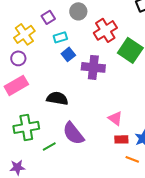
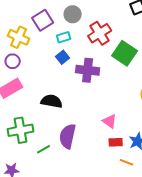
purple square: (48, 17) -> (43, 20), size x1.5
yellow cross: (24, 34) -> (19, 37), turned -30
cyan rectangle: (60, 37) -> (64, 37), moved
purple semicircle: (73, 133) -> (68, 136), turned 50

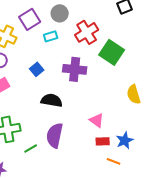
blue square: (63, 57) -> (37, 69), moved
black semicircle: (52, 101) -> (52, 100), moved

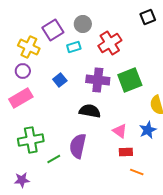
green square: (112, 52) -> (130, 80), moved, turned 35
black semicircle: (52, 100) -> (90, 111), moved
blue star: (125, 140) -> (148, 130), moved

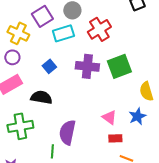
cyan rectangle: (74, 47) -> (63, 33), size x1.5
black semicircle: (90, 111) -> (41, 97), moved
green line: (54, 159) -> (52, 151), moved, turned -56

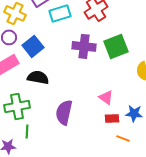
blue square: (49, 66) -> (33, 46), moved, size x1.5
blue star: (137, 116) -> (134, 113), moved, turned 30
green line: (52, 151) -> (27, 131), moved

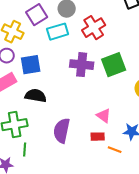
blue square: (33, 46) -> (31, 65), turned 30
red rectangle: (112, 118) -> (98, 137), moved
orange line: (123, 138) -> (115, 150), moved

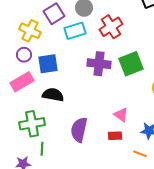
orange line: (115, 150) -> (140, 154), moved

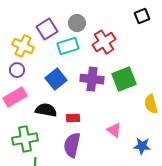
blue square: (48, 64) -> (56, 79), moved, turned -30
red rectangle: (115, 136) -> (73, 118), moved

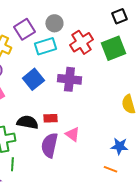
green square: (124, 79) -> (113, 48), moved
black semicircle: (46, 110) -> (27, 122), moved
pink triangle: (114, 130) -> (72, 134), moved

